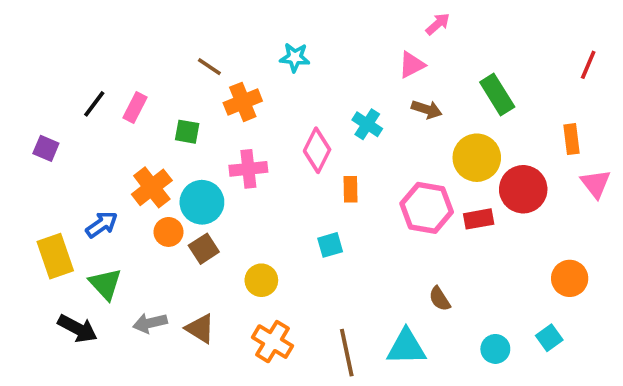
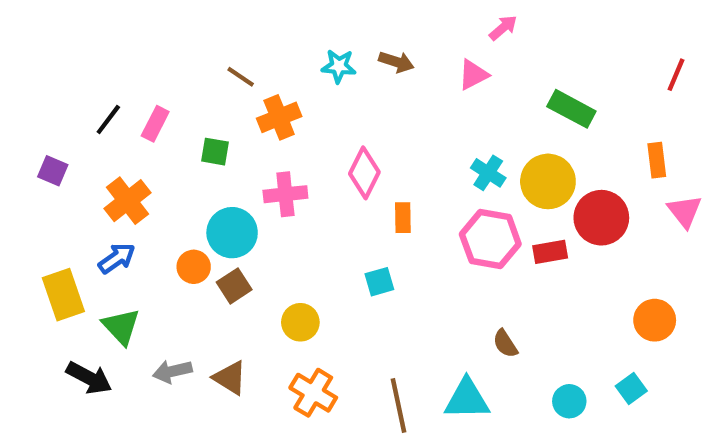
green rectangle: (497, 95) -> (571, 109), turned -30
brown arrow: (427, 109) -> (396, 62), moved
cyan cross: (367, 124) -> (488, 173), moved
orange cross: (152, 187) -> (127, 201), moved

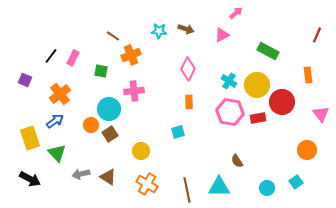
pink diamond: (364, 173) -> (188, 69), moved
pink triangle: (685, 211) -> (321, 114), moved
black arrow: (89, 378) -> (30, 179), moved

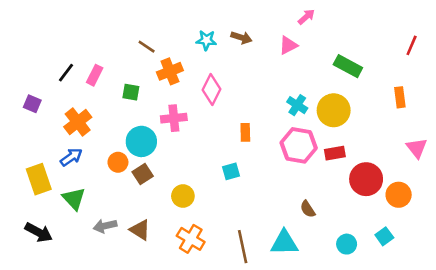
pink diamond: (188, 69) -> (212, 90), moved
red circle: (282, 102) -> (366, 179), moved

